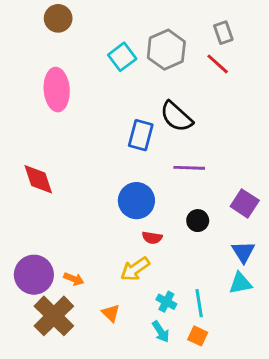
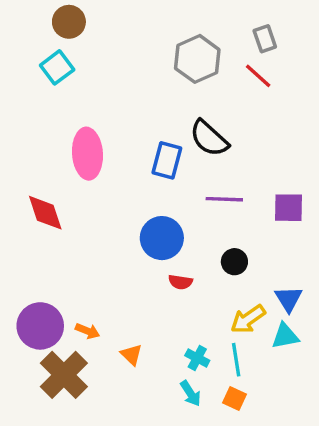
cyan square: (122, 57) -> (57, 67), moved
pink ellipse: (57, 90) -> (87, 154), moved
purple square: (245, 203) -> (289, 208), moved, turned -32
yellow arrow: (135, 269) -> (248, 319), moved
orange triangle: (111, 313) -> (131, 355), moved

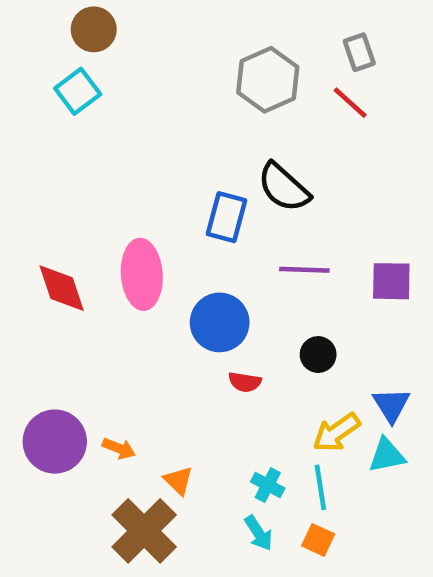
pink ellipse: (87, 154) -> (142, 274), moved
brown cross: (64, 375) -> (144, 531), moved

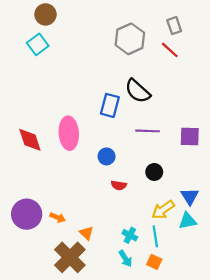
blue circle: (220, 322) -> (107, 156), size x0.6

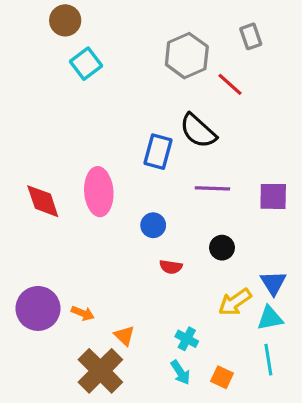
cyan square: (38, 44) -> (86, 64), moved
red line: (170, 50) -> (230, 84), moved
cyan line: (155, 236) -> (268, 360), moved

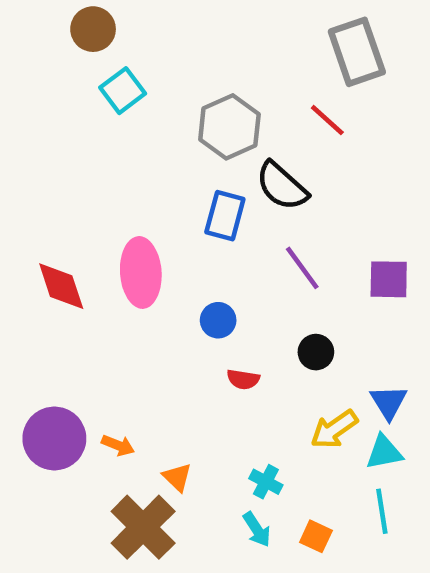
gray rectangle: (251, 36) -> (357, 52), size x1.8
gray hexagon: (187, 56) -> (229, 127), moved
purple line: (212, 188) -> (302, 268), turned 52

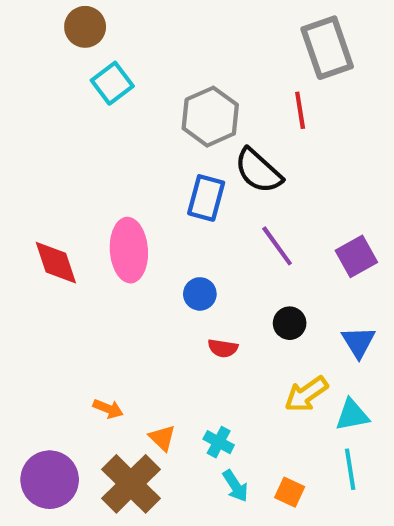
red line: (327, 120) -> (300, 110), turned 39
purple square: (389, 279) -> (356, 256), turned -30
blue triangle: (389, 402) -> (358, 342), moved
purple circle: (54, 438) -> (50, 480), moved
cyan cross: (266, 482) -> (219, 442), moved

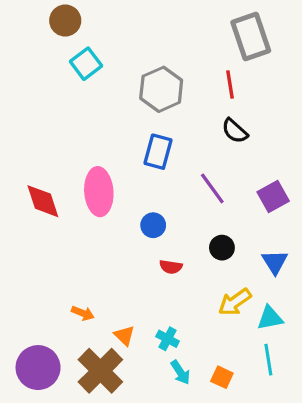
black semicircle: (258, 171) -> (235, 131), moved, size x0.7

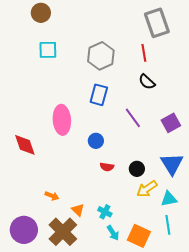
cyan square: (86, 64) -> (48, 50), moved, turned 36
red diamond: (43, 201) -> (25, 145), moved
black circle: (222, 248) -> (137, 169), moved
blue triangle: (275, 262) -> (172, 164), size x1.4
orange square: (222, 377) -> (139, 236), size x1.6

